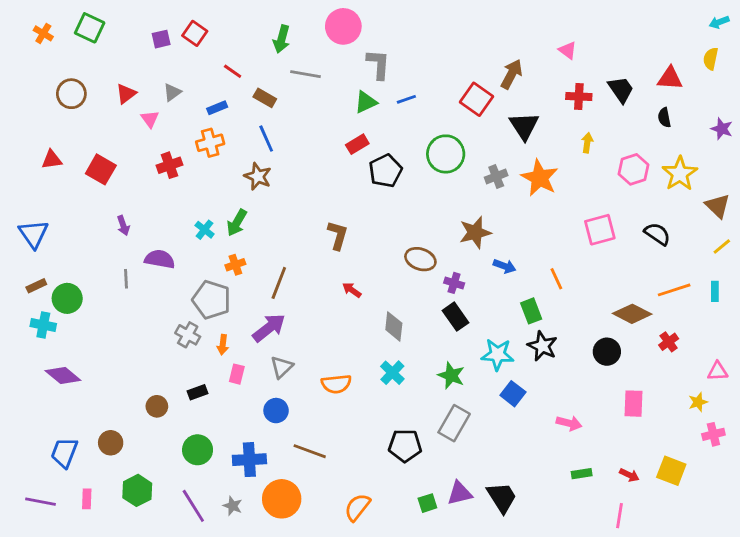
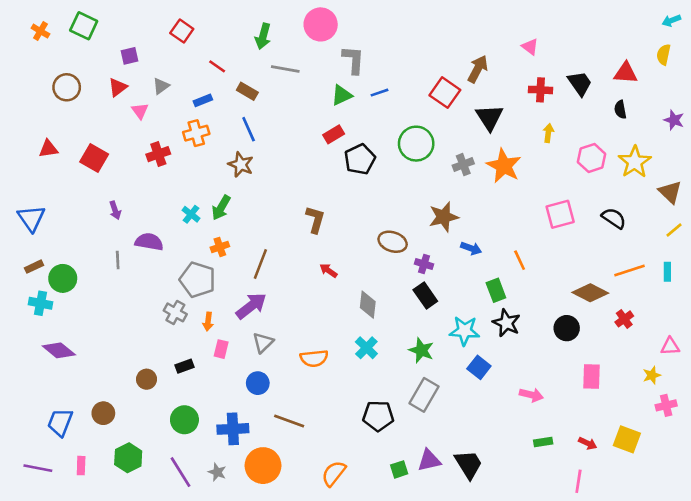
purple square: (161, 39) -> (129, 56), moved

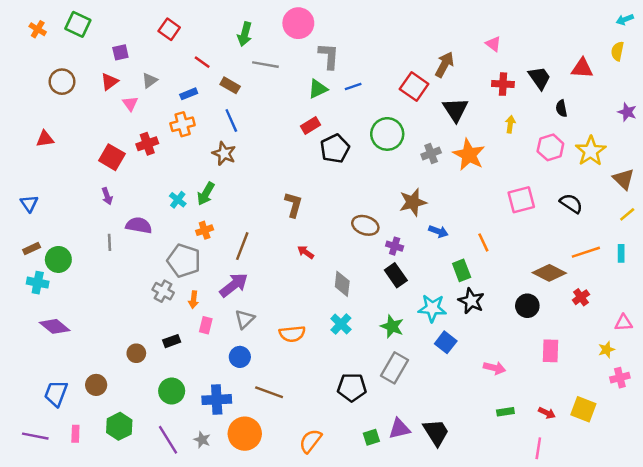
black semicircle: (620, 110) -> (561, 108), moved
red square: (94, 158) -> (112, 157), moved
blue triangle: (31, 218) -> (29, 203), size x0.7

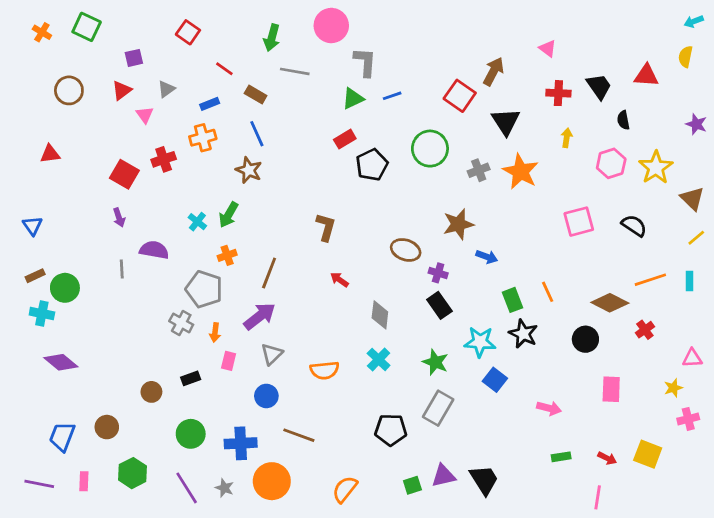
orange line: (483, 242) -> (548, 292), moved

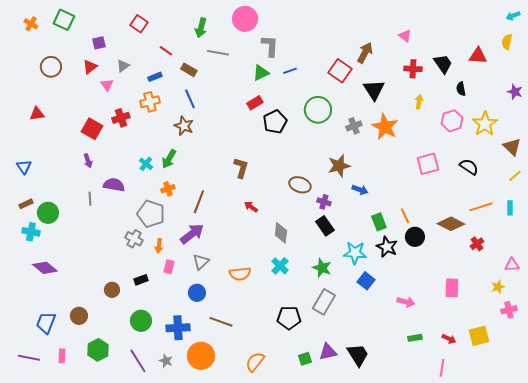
black circle: (585, 339) -> (415, 237), moved
yellow square: (648, 454) -> (479, 336), turned -35

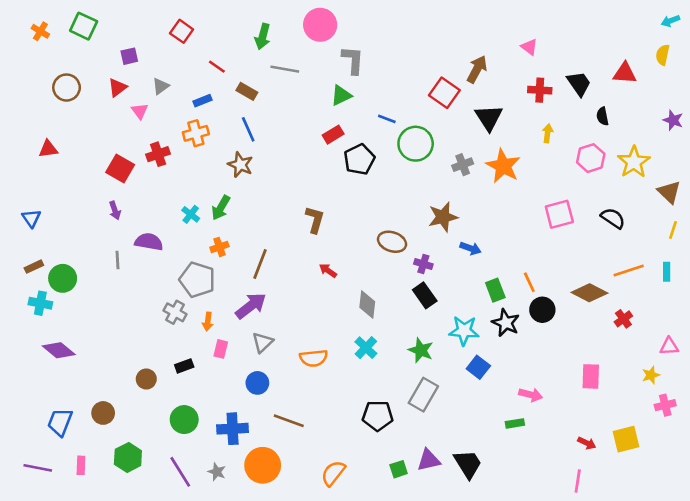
blue line: (290, 71) -> (387, 119), moved, turned 40
yellow line: (515, 176) -> (673, 230), turned -32
green rectangle: (415, 338) -> (515, 423), moved

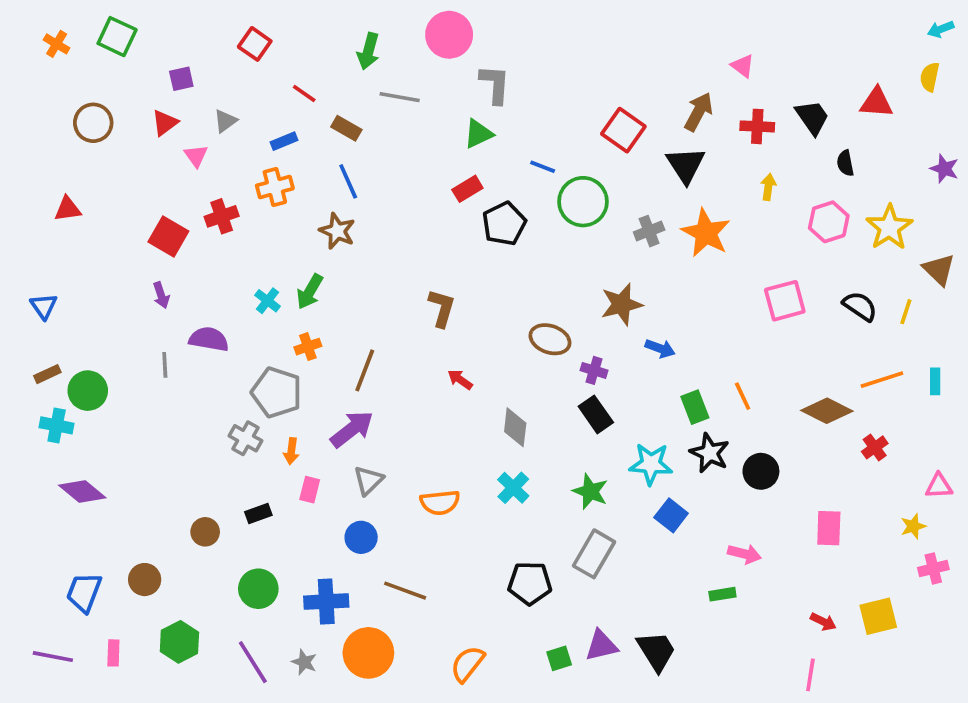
brown arrow: (477, 69) -> (699, 112), moved
yellow line: (673, 230) -> (906, 312), moved
black circle: (542, 310) -> (761, 471), moved

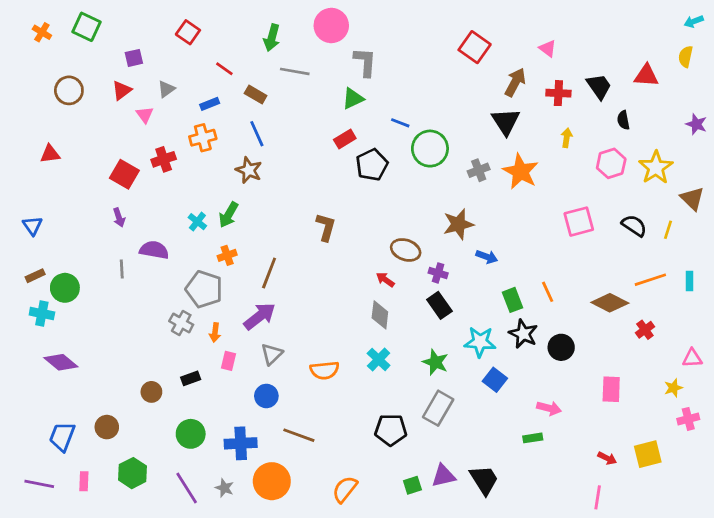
red square: (623, 130) -> (475, 47), moved
red arrow: (460, 380) -> (385, 280), moved

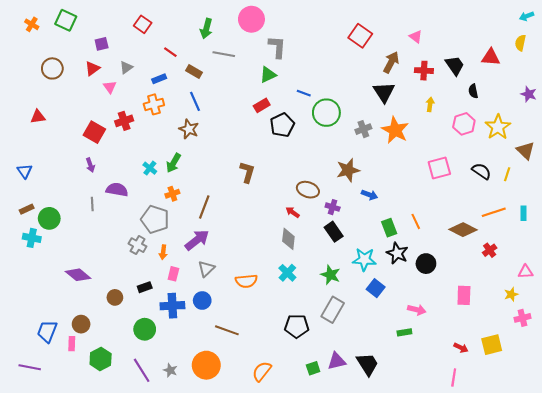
purple diamond: (61, 362) -> (78, 275), moved
blue cross: (241, 443) -> (172, 306), moved
pink rectangle: (84, 481) -> (72, 344), moved

